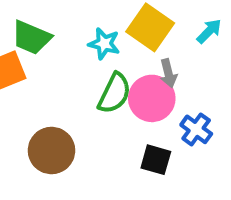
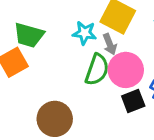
gray arrow: (168, 73) -> (110, 44), moved
black square: (156, 160) -> (133, 101), moved, turned -30

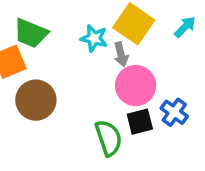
green semicircle: (97, 70) -> (109, 138), moved, turned -44
brown circle: (55, 119) -> (36, 100), moved

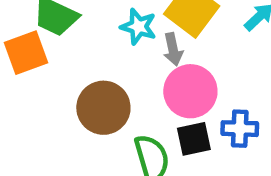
brown circle: (36, 100) -> (103, 108), moved
blue cross: (174, 112) -> (240, 129), turned -36

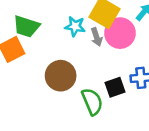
pink circle: (190, 91) -> (120, 33), moved

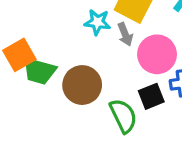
green trapezoid: (26, 26) -> (39, 71), moved
pink circle: (120, 33) -> (157, 54), moved

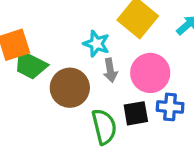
cyan star: (97, 22) -> (96, 44), moved
gray arrow: (125, 34) -> (110, 70), moved

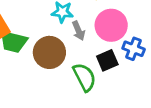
blue cross: (170, 107) -> (134, 49), turned 30

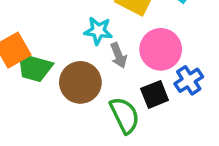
blue cross: (134, 49) -> (189, 80), turned 35

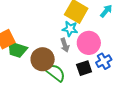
cyan star: (98, 31) -> (70, 29), moved
green semicircle: (125, 115) -> (55, 73), moved, turned -30

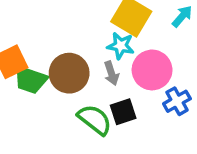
brown circle: (43, 59) -> (69, 73), moved
black square: (84, 68) -> (123, 112), moved

